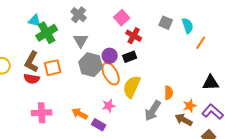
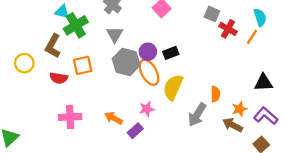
cyan semicircle: (188, 26) -> (260, 17), moved
red cross: (134, 36) -> (228, 29), moved
brown L-shape: (32, 62) -> (53, 46), moved
purple rectangle: (99, 125) -> (135, 131), turned -72

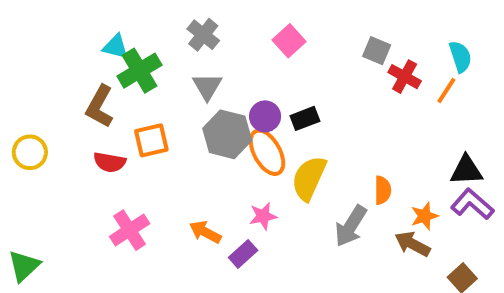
yellow circle: (24, 63) -> (30, 152), moved
purple L-shape: (266, 116) -> (472, 204), moved
pink cross: (70, 117) -> (130, 230), turned -30

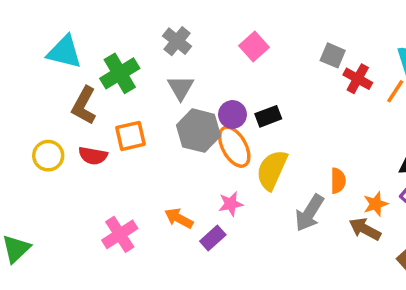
cyan triangle: (116, 47) -> (64, 52), moved, size x1.5
yellow circle: (30, 152) -> (48, 156), moved
pink cross: (130, 230) -> (120, 234), moved

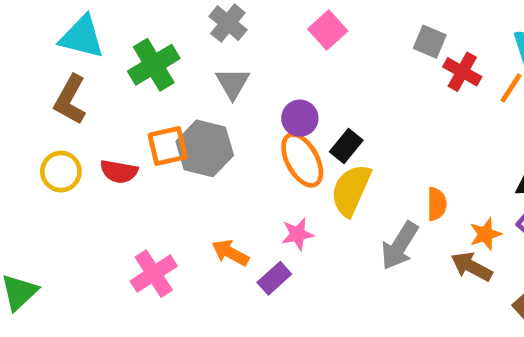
brown L-shape: (84, 106) -> (70, 100), moved
black rectangle: (268, 116) -> (346, 146), moved, turned -30
gray hexagon: (198, 131) -> (205, 148), moved

